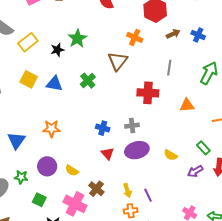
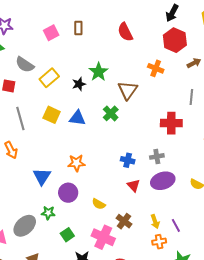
brown triangle: (118, 61) -> (128, 90), moved
purple circle: (47, 166) -> (68, 193), moved
green square: (39, 200) -> (67, 235), turned 32

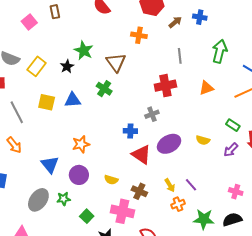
gray cross: (157, 156) -> (152, 114), moved
red triangle: (134, 185) -> (141, 154), size x1.5
gray ellipse: (25, 226) -> (38, 200), moved

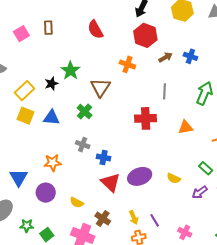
yellow rectangle: (37, 66) -> (24, 91), moved
gray cross: (152, 114) -> (83, 145), moved, turned 32
pink cross: (236, 192) -> (185, 232), moved
green star: (64, 199) -> (27, 226), moved

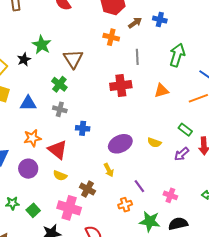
orange cross: (127, 64) -> (111, 37), moved
blue triangle: (52, 118) -> (28, 103), moved
gray cross: (83, 145) -> (60, 109), moved
red triangle: (111, 182) -> (58, 150), moved
yellow arrow: (134, 217) -> (109, 170), moved

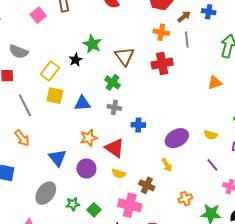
gray line: (137, 57) -> (187, 39), moved
red cross: (121, 85) -> (162, 64), moved
purple line: (139, 186) -> (212, 165), moved

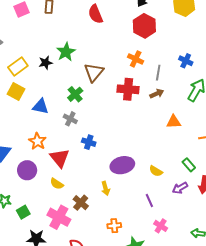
blue cross: (209, 12) -> (186, 61), moved
brown arrow: (184, 17) -> (157, 94), moved
orange star: (89, 138) -> (37, 141), turned 30

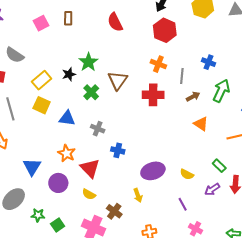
green cross: (75, 94) -> (91, 92), moved
brown arrow: (157, 94) -> (193, 97), moved
orange triangle: (174, 122) -> (201, 124), turned 42

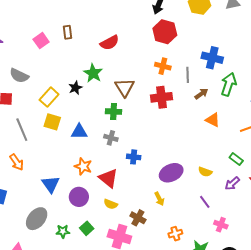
red semicircle: (115, 22) -> (110, 43), moved, turned -84
blue cross: (209, 62) -> (212, 58), size x1.5
green cross: (91, 92) -> (114, 112), moved, turned -35
green square: (58, 225) -> (87, 228), moved

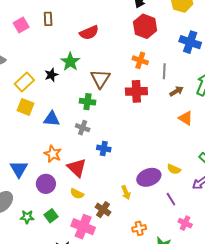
blue cross: (212, 58) -> (190, 42), moved
purple ellipse: (171, 173) -> (149, 177), moved

